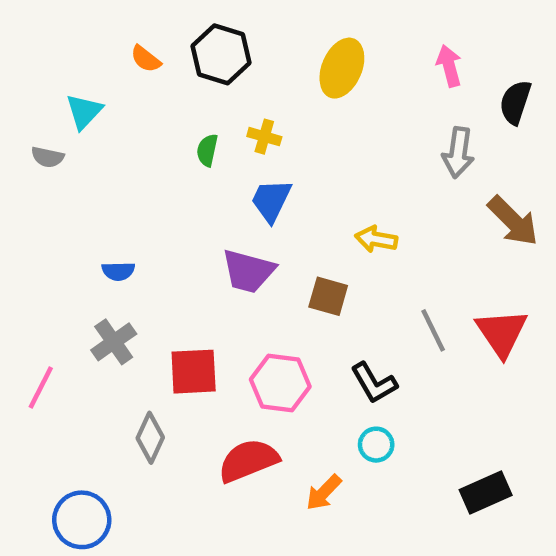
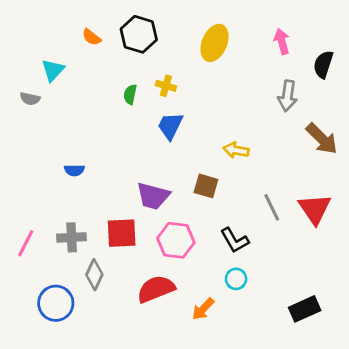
purple trapezoid: (248, 271) -> (153, 196), moved
gray cross: (114, 342) -> (72, 237), moved, turned 32
blue circle: (82, 520) -> (56, 303), moved

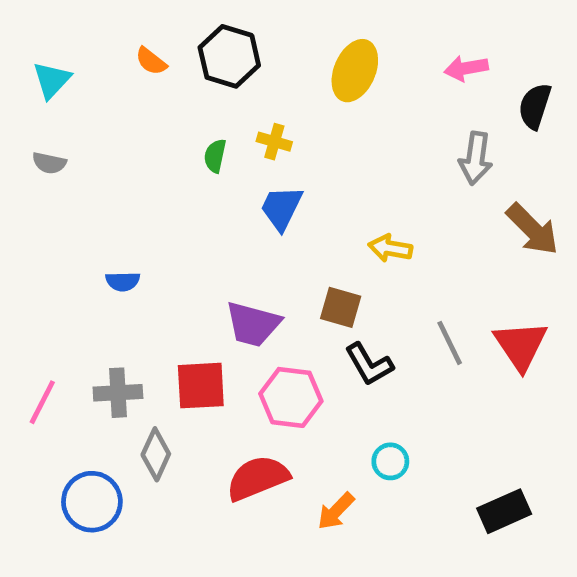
pink arrow: (282, 41) -> (466, 68), turned -85
cyan triangle: (53, 70) -> (52, 80), moved
black L-shape: (235, 240) -> (369, 364), moved

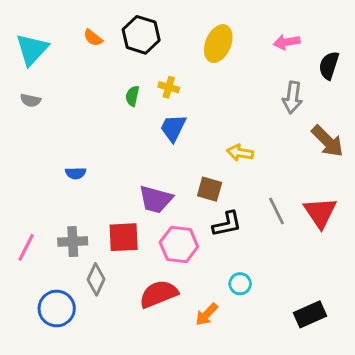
cyan triangle: (52, 80) -> (32, 49), size x1.4
black L-shape: (369, 364) -> (227, 224), turned -72

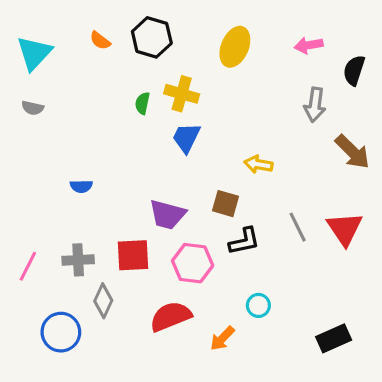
yellow cross: (169, 87) -> (182, 94), size x1.5

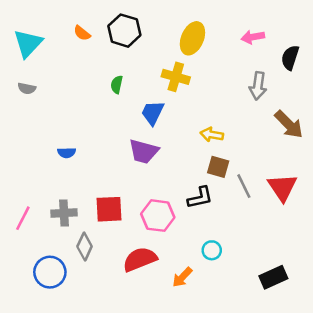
yellow cross: (182, 94) -> (176, 77), moved
brown square: (225, 204) -> (218, 167), moved
purple trapezoid: (167, 215) -> (144, 151), moved

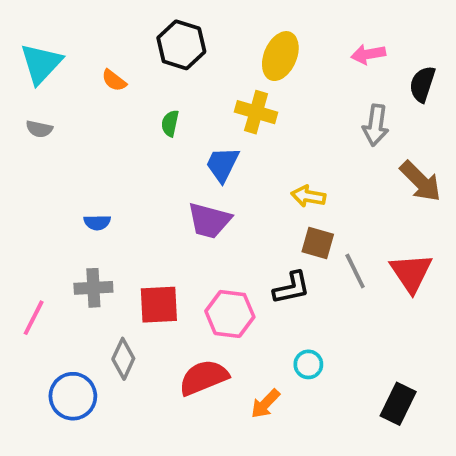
orange semicircle: (82, 33) -> (114, 80), moved
gray cross: (64, 213) -> (93, 288), moved
black rectangle: (273, 277) -> (398, 404), turned -40

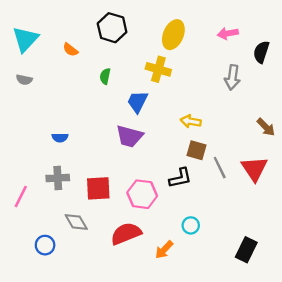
brown arrow: (420, 181) -> (266, 127), moved, size x0.7
gray diamond: (123, 359) -> (76, 222), turned -55
blue circle: (73, 396) -> (45, 245), size x0.7

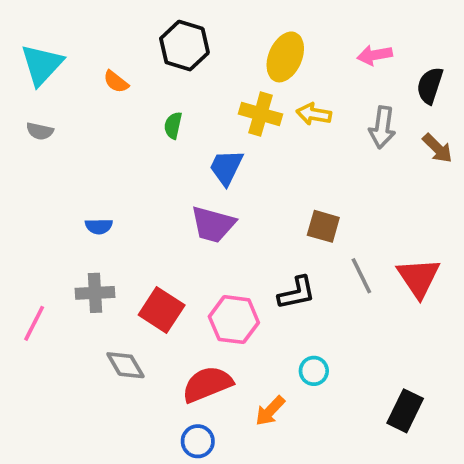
yellow arrow: (191, 121) -> (314, 114), moved
brown arrow: (266, 127) -> (437, 148), moved
brown square: (197, 150) -> (323, 226), moved
red square: (98, 188) -> (162, 310), turned 36
blue circle: (45, 245) -> (198, 441), moved

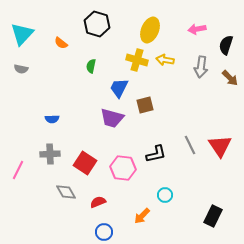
brown square: (323, 226) -> (145, 105), moved, turned -30
red semicircle: (207, 384) -> (98, 202), moved, size x0.6

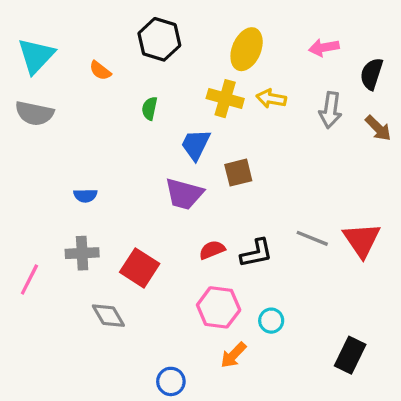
gray semicircle: (21, 69) -> (34, 113), size x1.6
gray line: (190, 145) -> (312, 238), turned -42
pink hexagon: (123, 168) -> (219, 307), moved
red semicircle: (98, 202) -> (212, 250), moved

